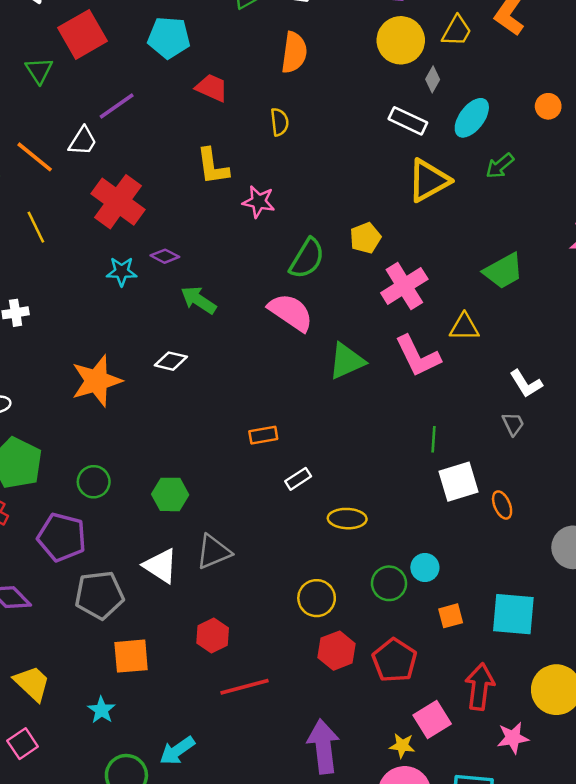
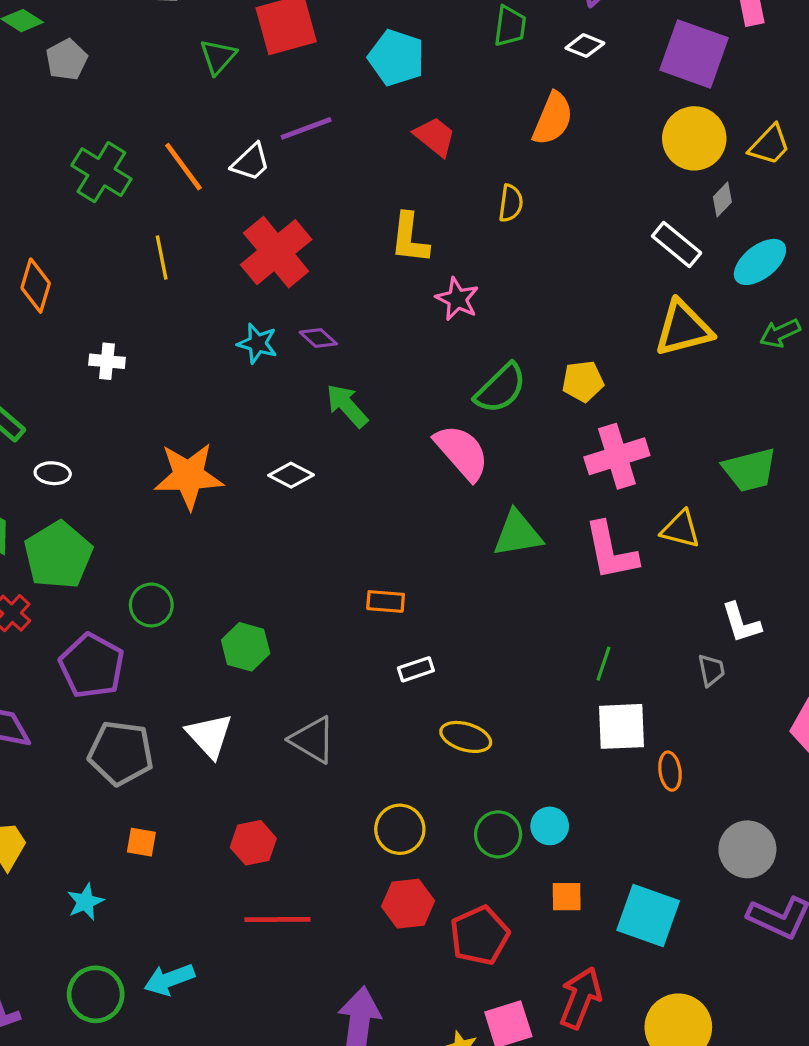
gray triangle: (214, 552) -> (313, 740), moved, turned 39
orange square: (131, 656) -> (141, 842), size x0.6

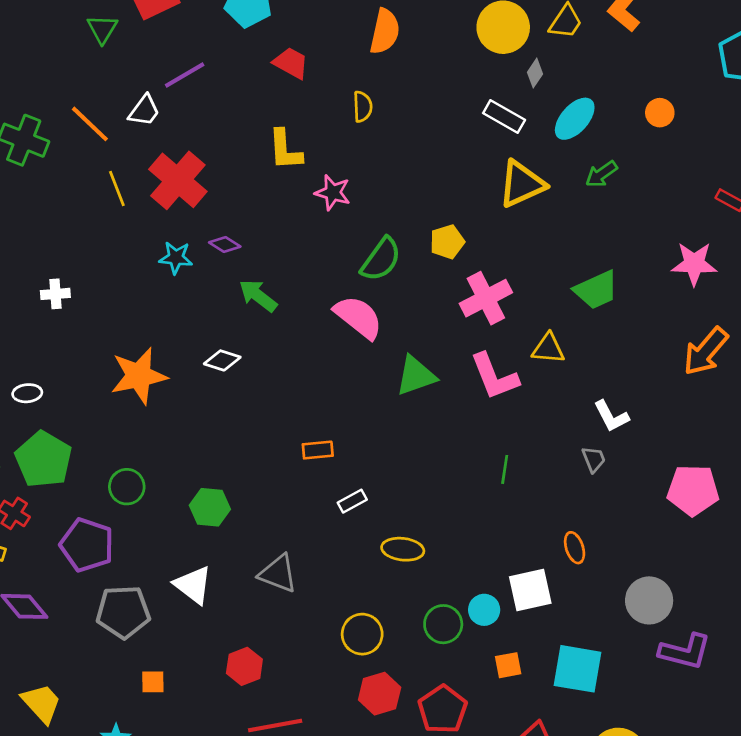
yellow line: (162, 258) -> (117, 189), moved
white square: (622, 726) -> (530, 590), moved

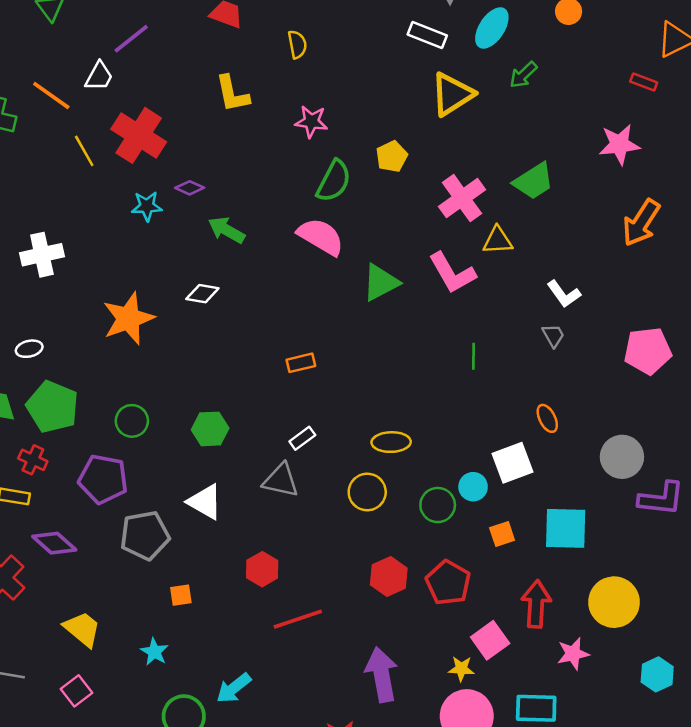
pink star: (333, 193) -> (311, 121), moved
white cross: (55, 294) -> (42, 255), size x1.6
pink cross: (486, 298) -> (462, 198), moved
white rectangle: (352, 501) -> (302, 438), moved
yellow circle: (362, 634) -> (367, 492), moved

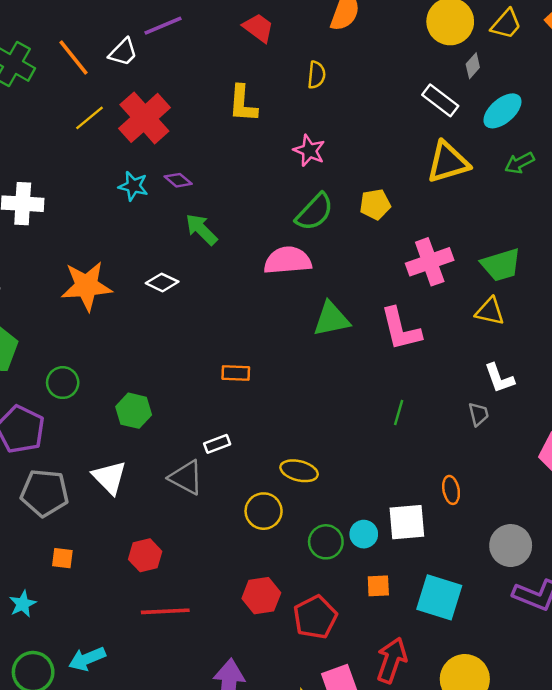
yellow line: (84, 151) -> (89, 118), turned 64
pink semicircle: (321, 237) -> (288, 260), turned -51
yellow triangle: (498, 241) -> (490, 311), moved

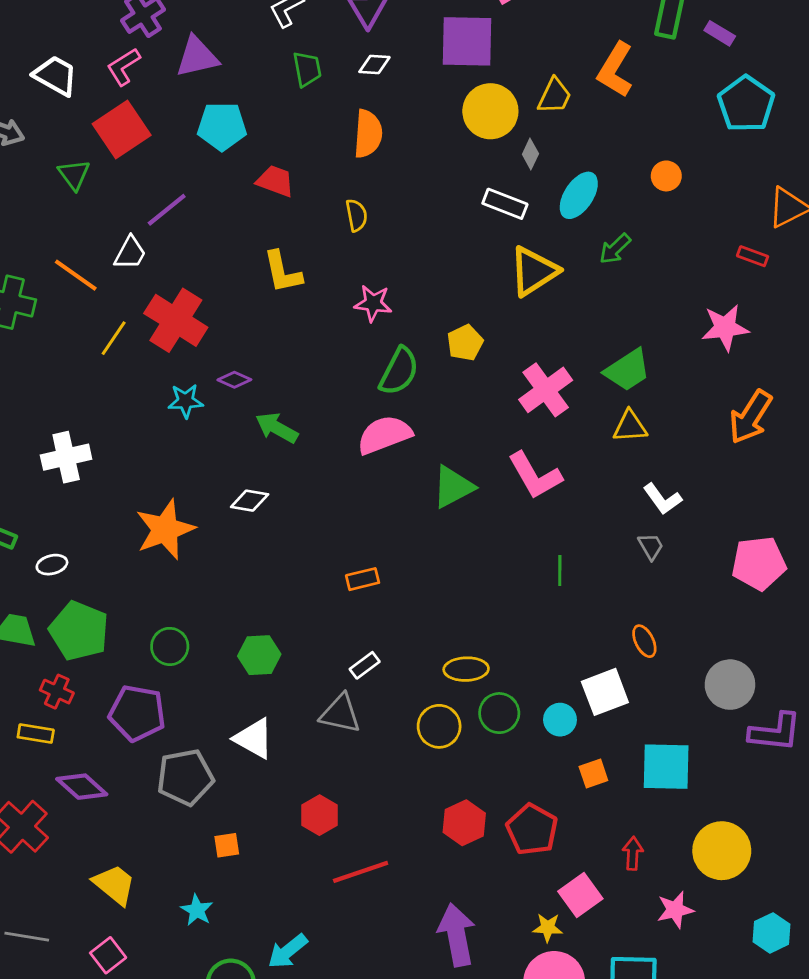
green circle: (326, 542) -> (499, 713), moved
red arrow: (392, 660) -> (633, 853), size x0.6

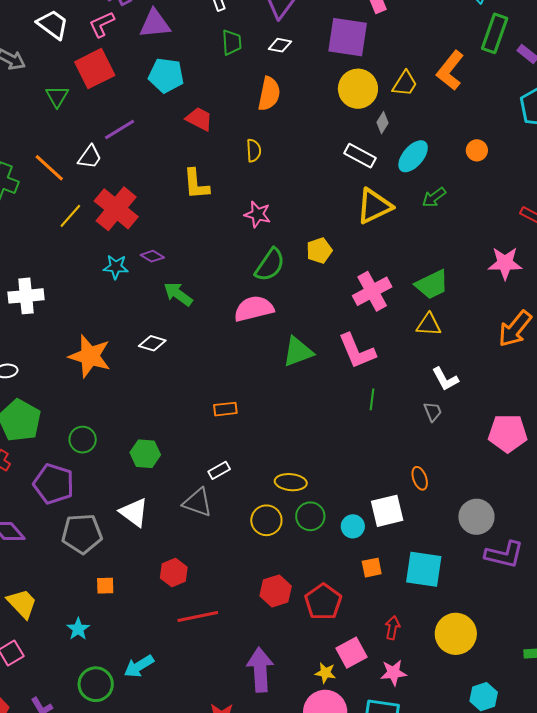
orange star: (165, 529) -> (90, 356), turned 30
green line: (560, 571) -> (372, 399), moved
pink star: (675, 910) -> (393, 673), moved

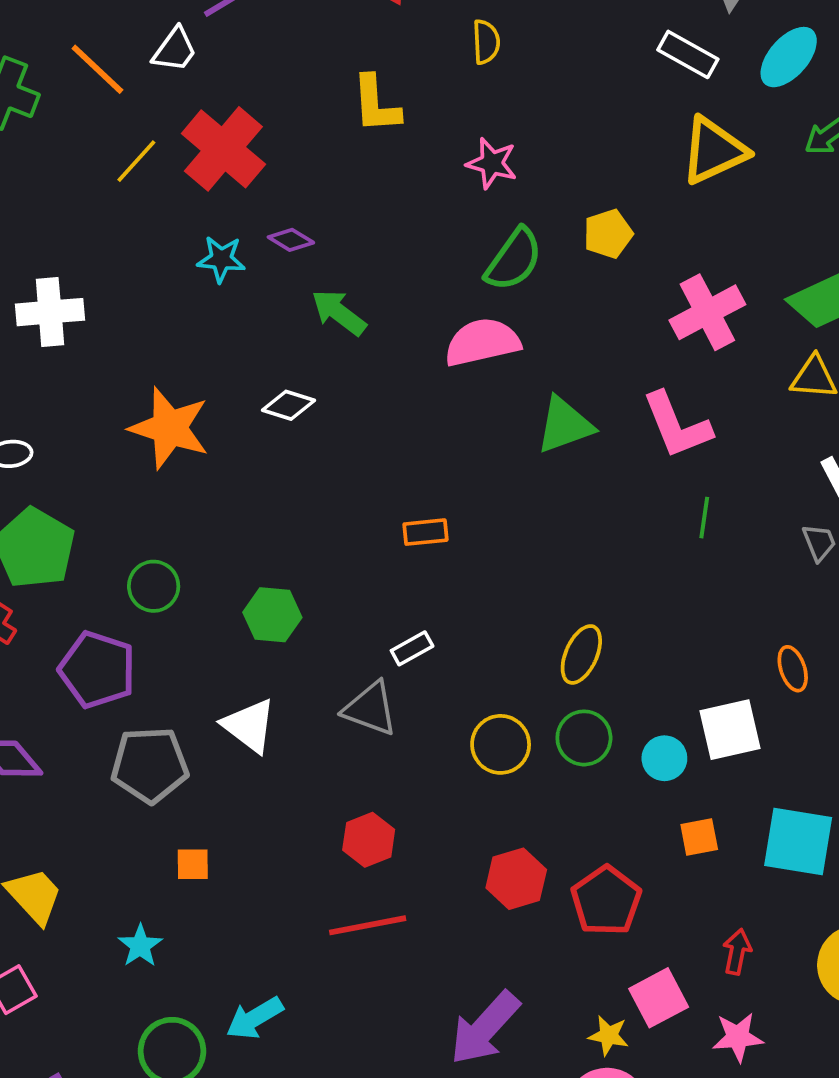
yellow ellipse: (291, 482) -> (581, 654), moved, turned -72
red hexagon: (174, 573) -> (369, 840), moved
purple arrow: (260, 670) -> (485, 1028), turned -135

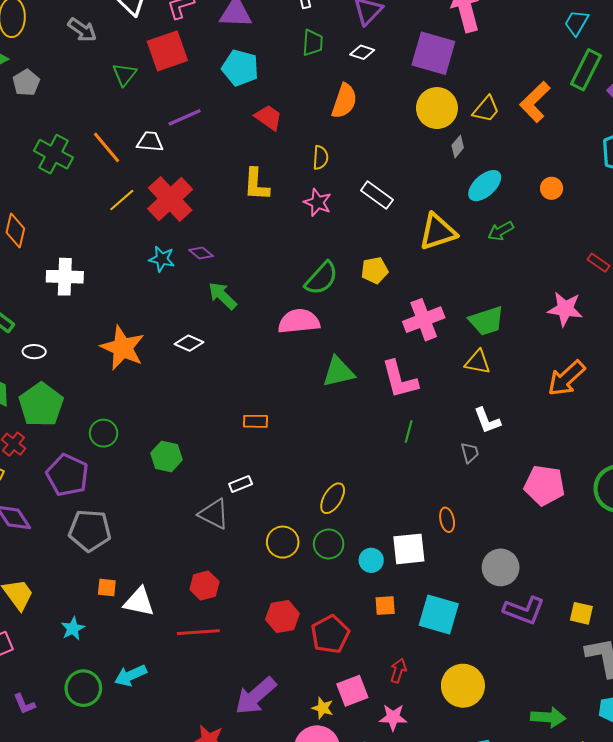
white trapezoid: (175, 50) -> (150, 142), turned -128
white rectangle: (688, 54) -> (377, 195), moved
pink star: (492, 163) -> (318, 202), moved
white triangle: (249, 726) -> (139, 602), moved, turned -32

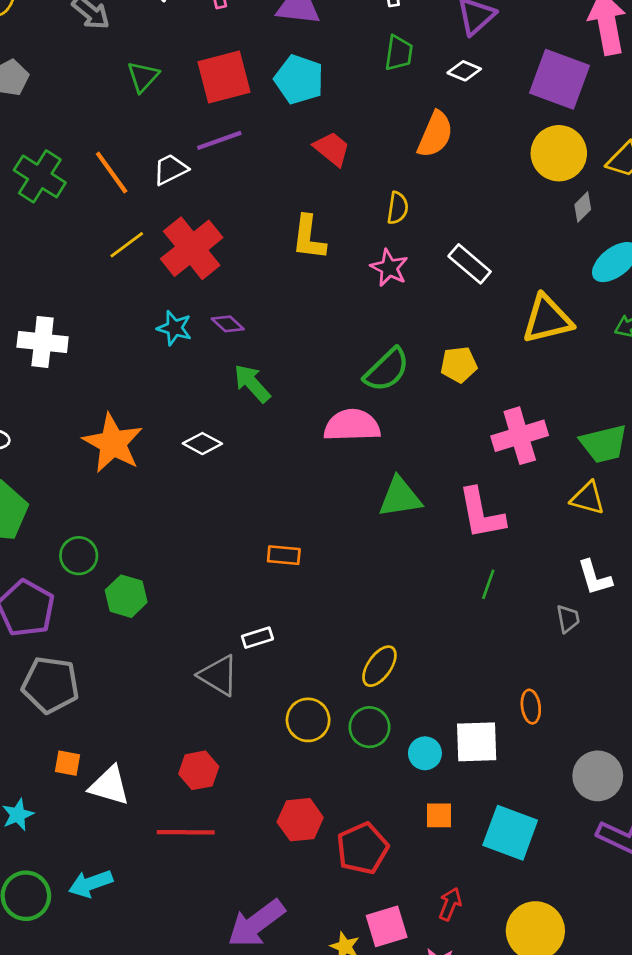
red square: (167, 51) -> (224, 77), moved
white trapezoid: (150, 142) -> (170, 169), turned -36
green hexagon: (166, 456) -> (126, 596), moved

